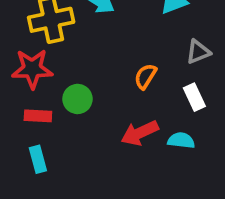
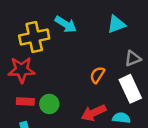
white rectangle: (194, 97) -> (130, 89), size x1.5
green circle: (77, 99) -> (49, 104), moved

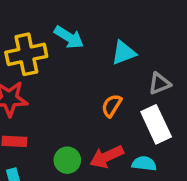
cyan triangle: (116, 24) -> (124, 53), moved
green circle: (49, 104) -> (67, 160), moved

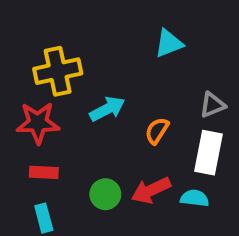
cyan arrow: (69, 37) -> (107, 109), moved, turned -60
cyan triangle: (124, 53) -> (169, 43), moved
white rectangle: (156, 124) -> (208, 153), turned 36

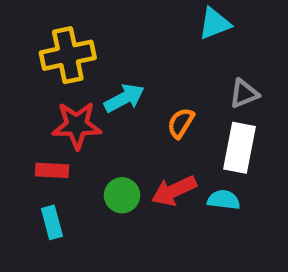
cyan triangle: (169, 43) -> (215, 24), moved
red star: (38, 123) -> (77, 125), moved

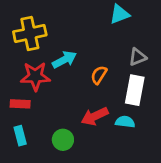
green circle: (122, 195) -> (63, 140), moved

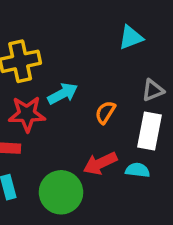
green circle: (63, 140) -> (61, 192), size x1.6

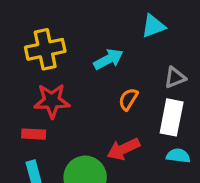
cyan arrow: (63, 94) -> (108, 59), moved
cyan semicircle: (138, 170) -> (178, 156), moved

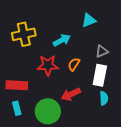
red star: (52, 101) -> (48, 65), moved
red rectangle: (34, 134) -> (17, 85), size x1.5
cyan semicircle: (178, 156) -> (104, 98), turned 80

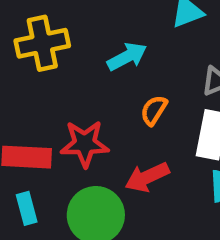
red star: (48, 65) -> (85, 144), moved

